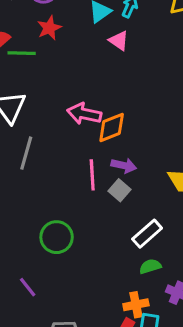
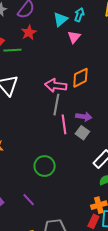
pink triangle: (119, 41) -> (74, 37), turned 40
orange diamond: (112, 128) -> (80, 78), moved
gray line: (26, 153) -> (56, 105), moved

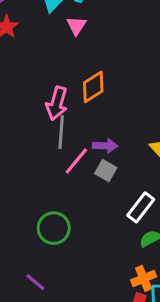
pink arrow: (56, 86) -> (57, 103), turned -75
pink line: (64, 124) -> (76, 161), turned 54

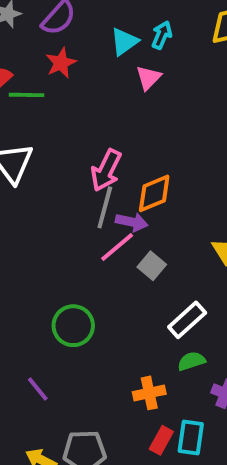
orange diamond: (93, 87) -> (154, 193), moved
purple arrow: (105, 146) -> (132, 222), moved
orange cross: (144, 278) -> (149, 393), moved

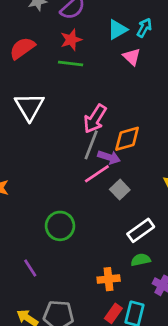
pink triangle: (148, 78) -> (132, 57), turned -36
green line: (26, 95) -> (71, 63), moved

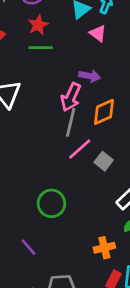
purple arrow: (109, 157) -> (90, 76), moved

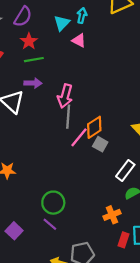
purple arrow: (90, 76) -> (33, 83), moved
orange diamond: (104, 112) -> (94, 127), moved
green circle: (51, 203) -> (53, 203), moved

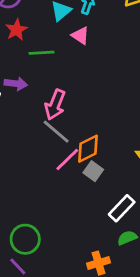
green line: (34, 60) -> (41, 53), moved
gray line: (68, 117) -> (56, 132), turned -60

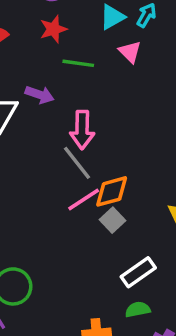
pink arrow: (55, 105) -> (82, 130), turned -32

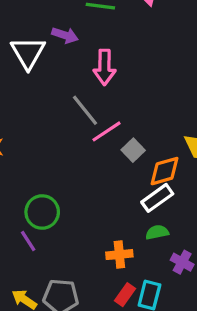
gray line: (77, 163) -> (85, 110), moved
orange diamond: (112, 191) -> (164, 171), moved

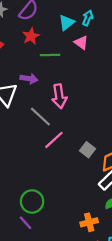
gray line: (85, 110) -> (40, 117), moved
pink line: (106, 131) -> (54, 140), moved

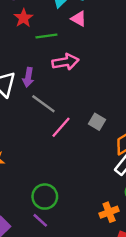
purple arrow: (29, 79) -> (28, 77), moved, turned 96
pink arrow: (59, 96) -> (65, 62), moved, turned -85
gray square: (88, 150) -> (97, 122), moved

